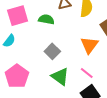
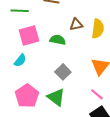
green triangle: (60, 77) -> (56, 97), moved

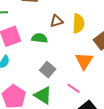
pink line: (97, 94) -> (73, 88), moved

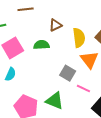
yellow semicircle: (78, 23) -> (79, 38), moved
gray square: (48, 70) -> (68, 73), moved

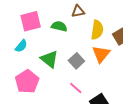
pink line: (83, 89) -> (76, 88), moved
green triangle: (55, 101) -> (49, 59), moved

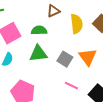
orange triangle: (101, 54) -> (88, 57), moved
green triangle: (49, 59) -> (38, 54), moved, turned -30

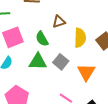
green semicircle: (39, 30) -> (42, 39), turned -126
gray square: (65, 59) -> (61, 62), moved

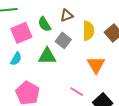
green semicircle: (42, 39) -> (44, 24), moved
gray square: (61, 62) -> (63, 40), moved

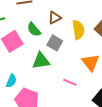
cyan semicircle: (16, 59) -> (11, 81), moved
pink line: (77, 92) -> (70, 82), moved

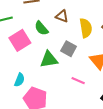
brown triangle: (55, 18) -> (62, 16), turned 48
gray square: (55, 43) -> (69, 49), moved

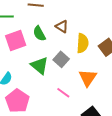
green triangle: (49, 60) -> (40, 66), turned 36

